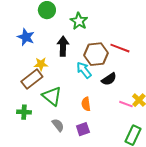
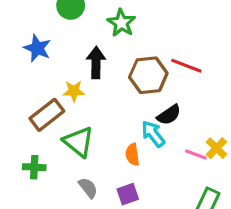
yellow star: (41, 64) -> (74, 91), moved
cyan arrow: (84, 70) -> (153, 134), moved

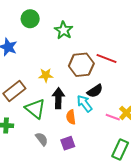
black arrow: (96, 63) -> (58, 98), moved
yellow star: (74, 91) -> (46, 75), moved

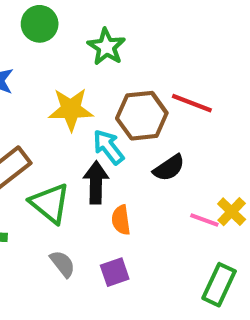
yellow star: (46, 75) -> (71, 109), moved, size x1.5
cyan arrow: (85, 103) -> (108, 147), moved

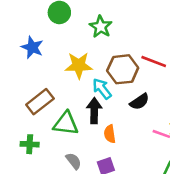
green triangle: (50, 203) -> (66, 124), turned -32

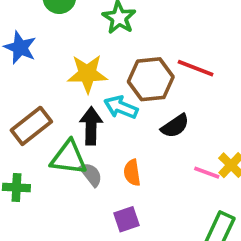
cyan arrow: (102, 89) -> (121, 107), turned -30
black arrow: (94, 111) -> (91, 126), moved
gray semicircle: (74, 161) -> (91, 174), moved

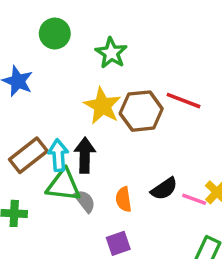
yellow star: (87, 74) -> (102, 106), moved, turned 30
cyan arrow: (121, 107) -> (58, 155), moved, turned 64
black semicircle: (175, 126) -> (164, 189), moved

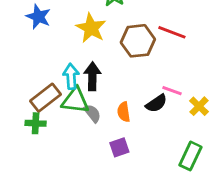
yellow star: (102, 106) -> (91, 28), moved
brown rectangle: (28, 155) -> (45, 98), moved
pink line: (194, 199) -> (172, 91), moved

